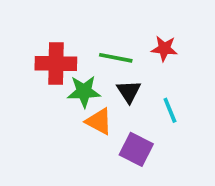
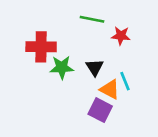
green line: (116, 58) -> (92, 19), moved
orange triangle: (99, 121) -> (110, 89), moved

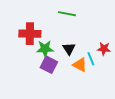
red star: (121, 36) -> (104, 49), moved
purple square: (100, 110) -> (49, 65), moved

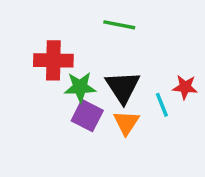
black triangle: (69, 49) -> (123, 87), size x1.5
orange triangle: (80, 65) -> (126, 123), moved, turned 35

